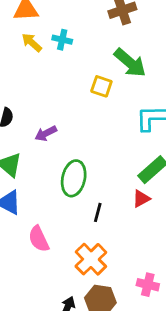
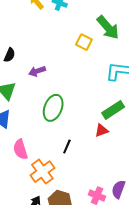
black line: (98, 212) -> (67, 147), moved
orange cross: (91, 259) -> (42, 172), moved

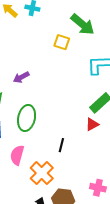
green ellipse: (53, 108) -> (27, 118), moved
pink semicircle: (20, 149) -> (17, 155), turned 42

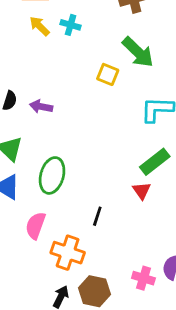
purple arrow: (21, 77) -> (41, 107), moved, turned 35
red triangle: (92, 124) -> (142, 191), turned -40
orange cross: (42, 173) -> (68, 253), turned -30

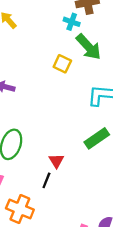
cyan cross: (71, 25) -> (72, 22), moved
red triangle: (142, 191) -> (56, 161), moved

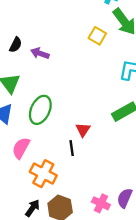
black line: (46, 180) -> (72, 148), turned -35

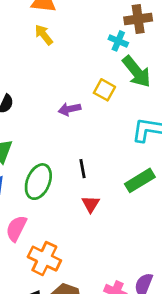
purple arrow: (40, 53) -> (69, 109), moved, turned -30
black line: (72, 148) -> (83, 169), moved

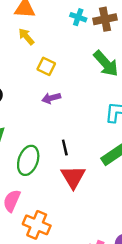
cyan cross: (118, 41) -> (78, 17), moved
yellow square: (104, 90) -> (46, 66), moved
red triangle: (91, 204) -> (73, 177), size x1.6

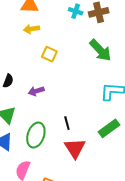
yellow arrow: (26, 37) -> (31, 29), turned -56
purple arrow: (51, 98) -> (36, 91), moved

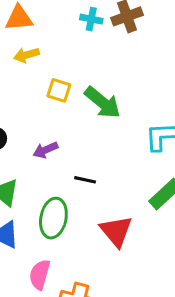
green arrow: (100, 50) -> (103, 102), moved
black line: (67, 123) -> (85, 180), moved, turned -56

